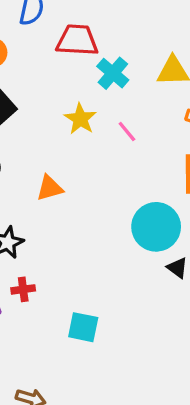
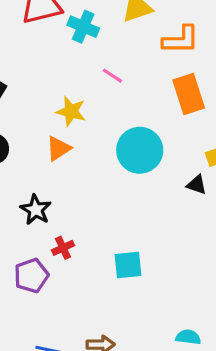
yellow star: (80, 119) -> (71, 111), moved
cyan circle: (156, 227) -> (140, 150), moved

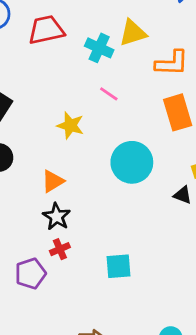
cyan cross: (83, 27) -> (99, 48), moved
orange triangle: (58, 149) -> (53, 181), moved
black star: (36, 210) -> (57, 217), moved

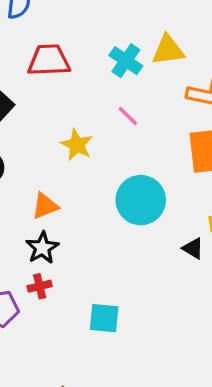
red trapezoid: (46, 30) -> (49, 60), moved

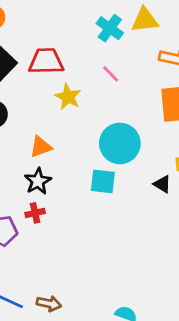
red trapezoid: (49, 60) -> (46, 61), moved
cyan square: (104, 318) -> (103, 181), moved

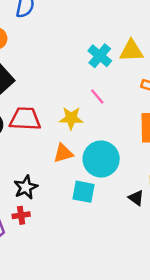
red trapezoid: (46, 61) -> (25, 119), moved
yellow star: (68, 97) -> (71, 118), moved, turned -30
orange triangle: (41, 147) -> (63, 153), moved

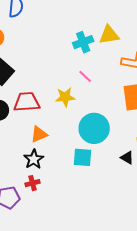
cyan cross: (100, 56) -> (83, 42), turned 36
orange triangle: (63, 153) -> (39, 134), moved

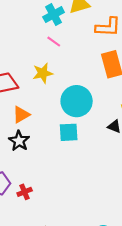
pink line: (85, 76) -> (54, 42), moved
red cross: (33, 183) -> (25, 192), moved

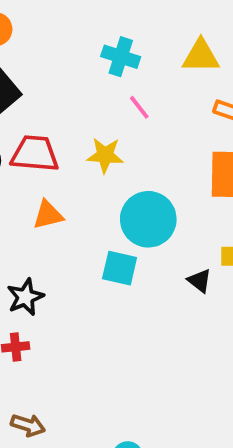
cyan cross: (54, 15) -> (121, 57), moved, turned 30
black star: (19, 141) -> (25, 297), moved

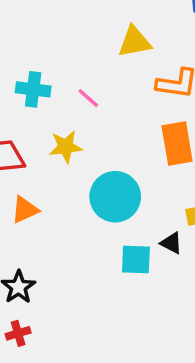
cyan cross: (121, 57) -> (33, 89), moved
cyan square: (120, 268) -> (136, 260), moved

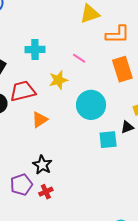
pink line: (88, 98) -> (79, 58), moved
black triangle: (171, 243) -> (127, 127), turned -40

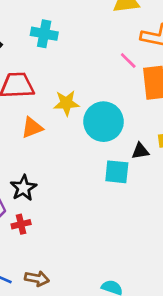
pink line: (79, 58) -> (128, 60), moved
yellow star: (58, 80) -> (66, 103), moved
black triangle: (127, 127) -> (140, 151), moved

